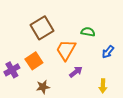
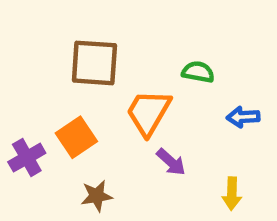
brown square: (42, 28) -> (94, 63), turned 35
blue arrow: (108, 52) -> (243, 117), turned 48
purple arrow: (76, 72) -> (171, 162), turned 80

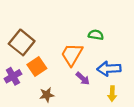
brown square: (94, 63) -> (22, 42), moved, turned 35
blue arrow: (243, 117) -> (109, 69), moved, size x1.5

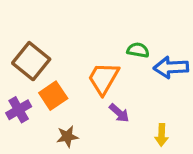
blue arrow: (109, 69) -> (171, 67), moved

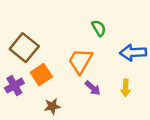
green semicircle: (138, 50) -> (99, 28), moved, turned 49
yellow arrow: (162, 135) -> (126, 88), moved

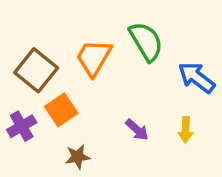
green semicircle: (99, 28) -> (146, 41), size x1.6
blue arrow: (133, 53) -> (196, 77), turned 40
orange trapezoid: (80, 61) -> (94, 58), moved

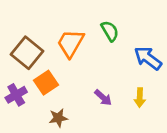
green semicircle: (146, 41) -> (110, 31), size x0.7

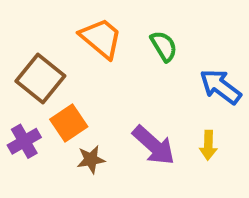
orange trapezoid: (70, 43) -> (101, 38), moved, turned 100
purple arrow: (103, 98) -> (154, 145), size x1.6
brown star: (58, 118) -> (91, 159), moved

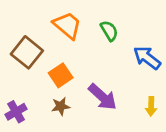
orange square: (69, 123) -> (61, 75), moved
purple cross: (24, 141) -> (16, 112), moved
yellow arrow: (208, 145) -> (151, 106), moved

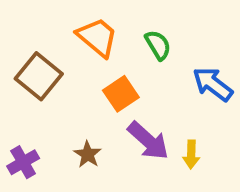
orange square: (61, 75) -> (121, 94), moved
brown star: (61, 106) -> (88, 154), turned -30
yellow arrow: (151, 106) -> (191, 154), moved

